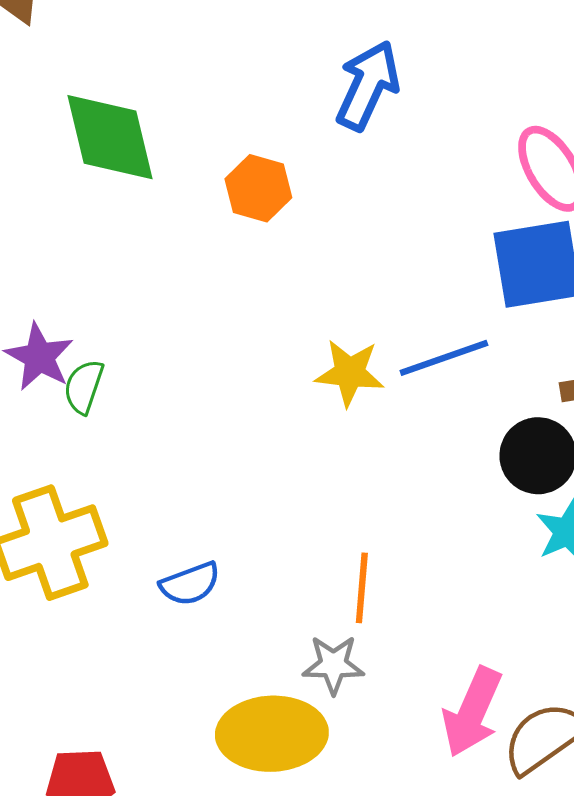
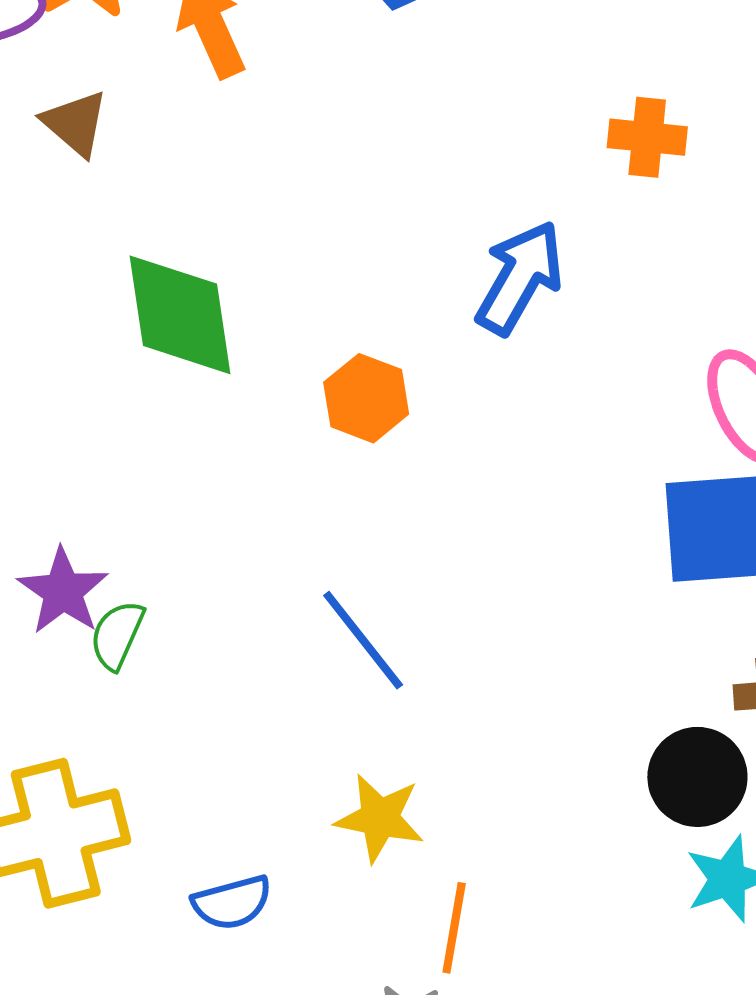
blue line: (444, 358) -> (363, 640), moved, turned 66
yellow star: (350, 373) -> (380, 818), moved

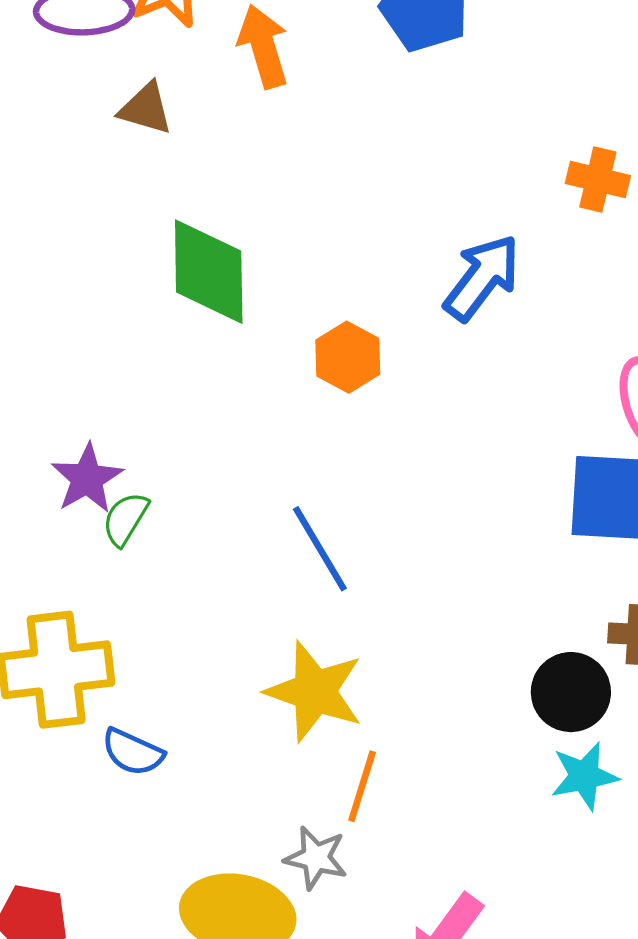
brown triangle: (75, 123) -> (146, 109), turned -32
yellow star: (380, 818) -> (315, 691), size x1.4
blue semicircle: (232, 903) -> (133, 752), moved, turned 32

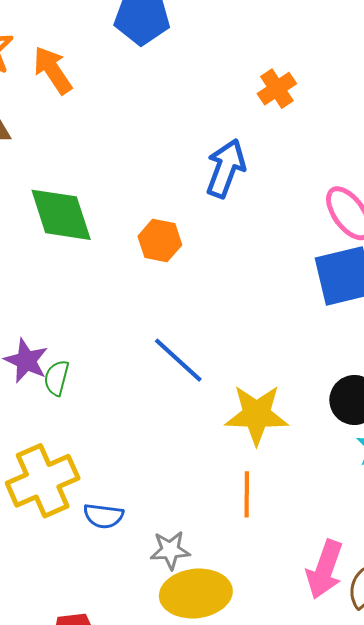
orange cross: (598, 180) -> (277, 89), turned -30
yellow star: (315, 691) -> (257, 415), moved
gray star: (316, 858) -> (170, 550), moved

